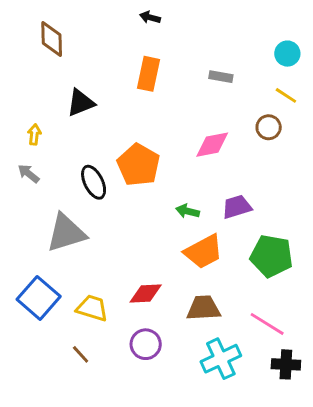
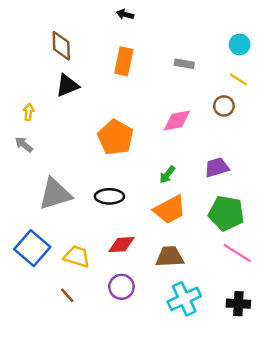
brown diamond: (52, 39) -> (61, 46), moved
black ellipse: (94, 182) -> (109, 196), moved, turned -64
purple trapezoid: (237, 207) -> (217, 167), moved
green arrow: (188, 211) -> (167, 175), moved, turned -66
pink line: (267, 324) -> (237, 253), moved

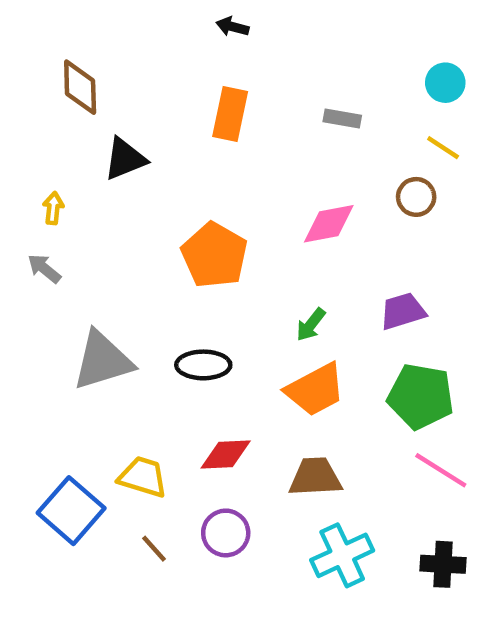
brown diamond: (61, 46) -> (80, 87), moved
blue square: (32, 248) -> (71, 511), moved
brown line: (67, 295) -> (154, 549), moved

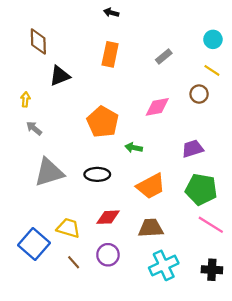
gray rectangle: (342, 119) -> (164, 57), turned -49
gray arrow: (44, 269) -> (34, 128), moved
green arrow: (311, 325) -> (134, 148), moved, turned 63

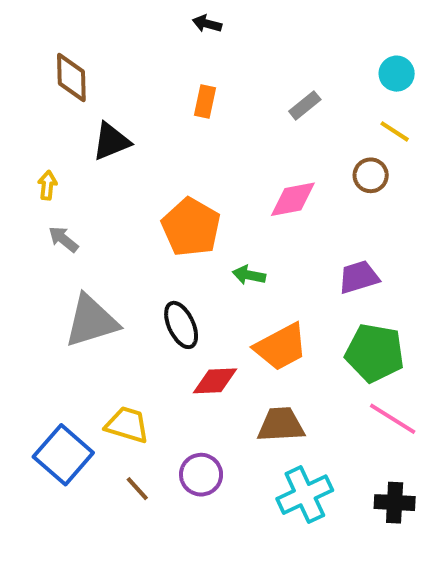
orange rectangle: (110, 54) -> (205, 101), size x0.7
black ellipse: (97, 174) -> (181, 325), turned 65
red diamond: (108, 217) -> (215, 381), moved

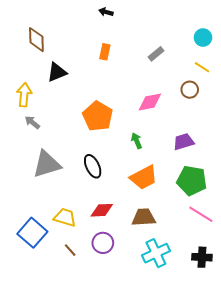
yellow arrow: (47, 185) -> (24, 95), size x1.6
green arrow: (249, 275) -> (137, 141), moved, turned 56
red diamond: (215, 381) -> (102, 210), moved

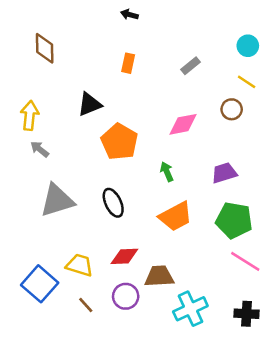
black triangle: (57, 72) -> (90, 104), moved
brown trapezoid: (144, 217) -> (159, 276), moved

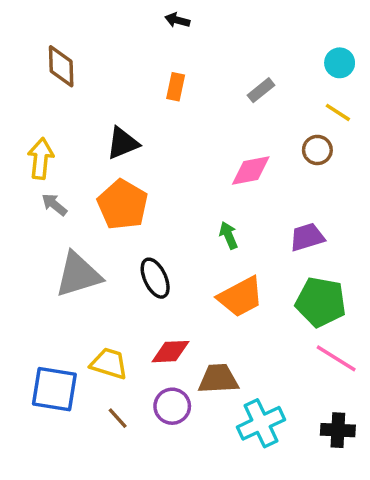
orange pentagon: (119, 142) -> (123, 205), moved
blue square: (40, 284) -> (54, 389), turned -32

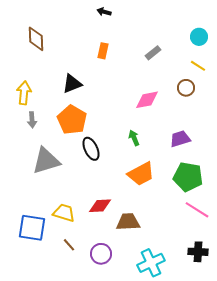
gray arrow: (54, 205) -> (32, 120), turned -133
black ellipse: (155, 278) -> (91, 149), moved
purple circle: (172, 406) -> (101, 254), moved
cyan cross: (261, 423) -> (151, 263), moved

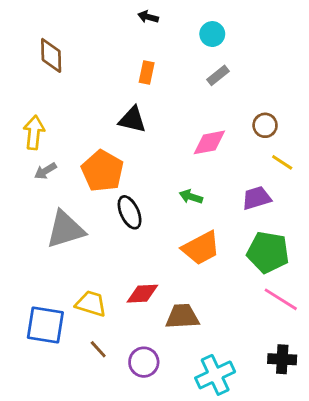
cyan circle: (199, 37) -> (212, 34), moved
yellow line: (198, 66) -> (282, 162), moved
black triangle: (72, 84) -> (132, 120), moved, turned 35
gray arrow: (32, 120) -> (45, 171), turned 63
green arrow: (134, 138) -> (191, 197), turned -49

